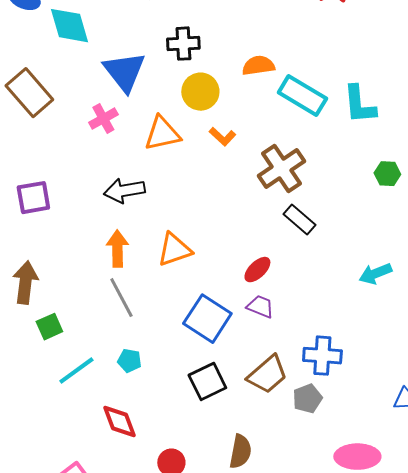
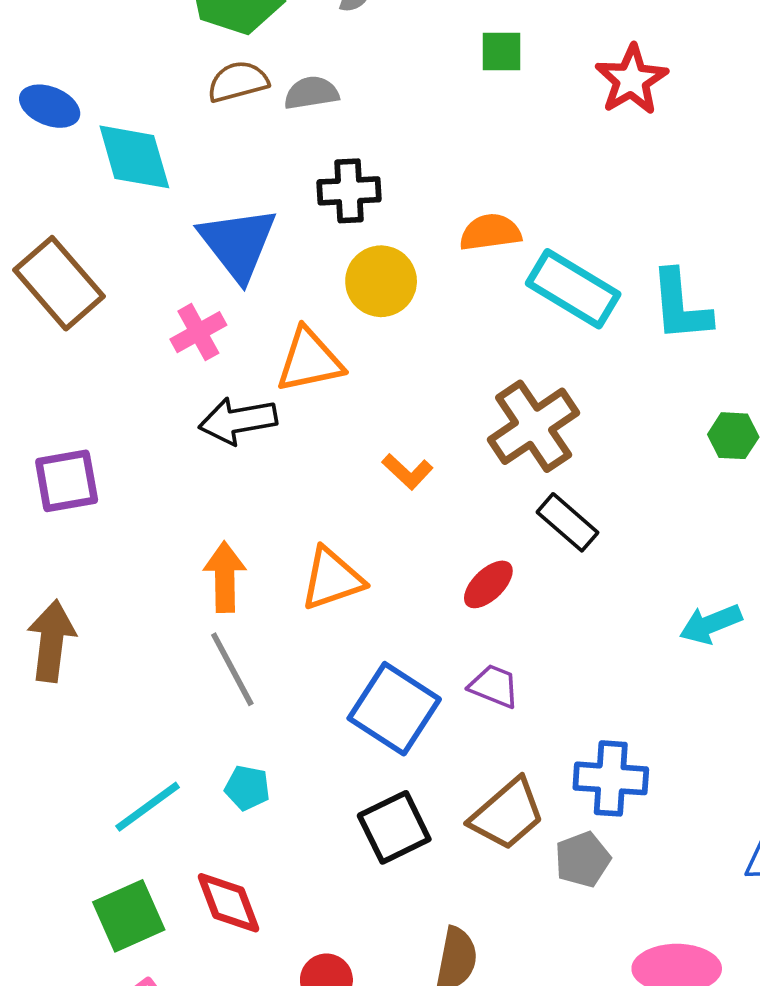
orange L-shape: (222, 137) -> (407, 471), moved
black arrow: (124, 191) -> (238, 421), moved
red ellipse: (257, 270) -> (488, 584), moved
green square: (49, 327) -> (129, 916), moved, size x1.4

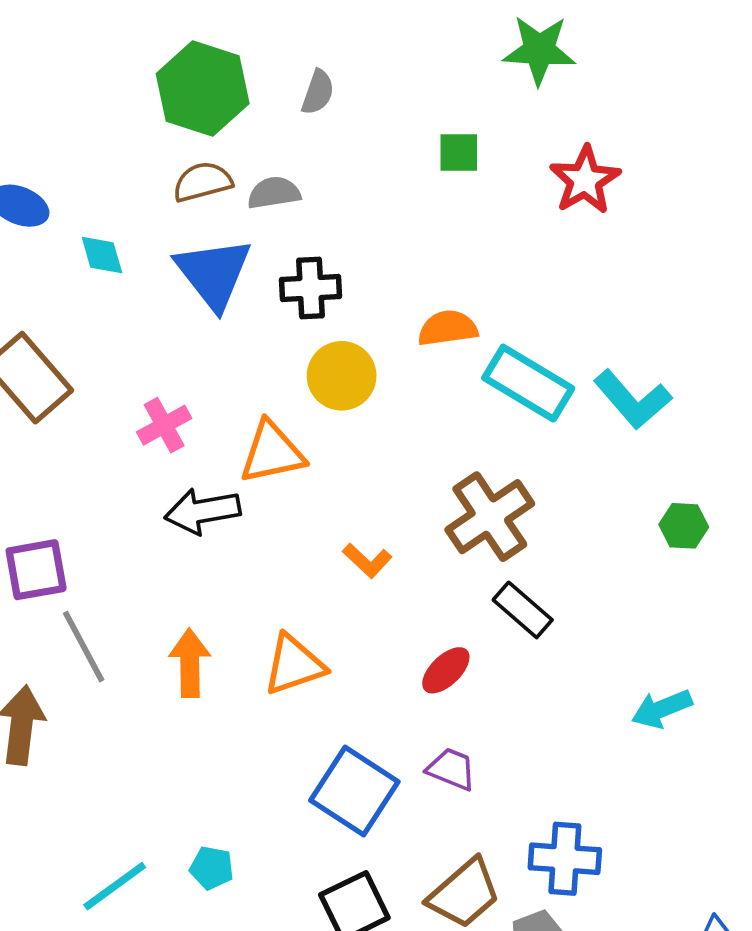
cyan diamond: (134, 157) -> (102, 255), size x0.6
blue triangle: (238, 244) -> (214, 273), moved
cyan L-shape: (680, 306) -> (632, 400), turned -36
gray line: (232, 669) -> (84, 647), moved

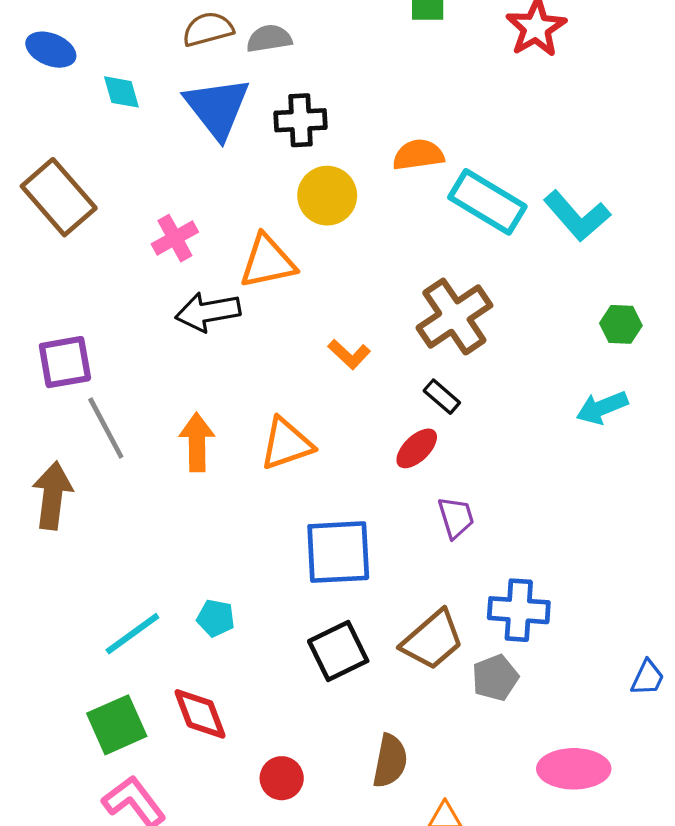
black rectangle: (523, 610) -> (442, 397), moved, size x0.7
cyan arrow: (662, 709) -> (602, 408), moved
purple trapezoid: (451, 769) -> (456, 518), moved, turned 51
blue square: (354, 791) -> (338, 552), turned -36

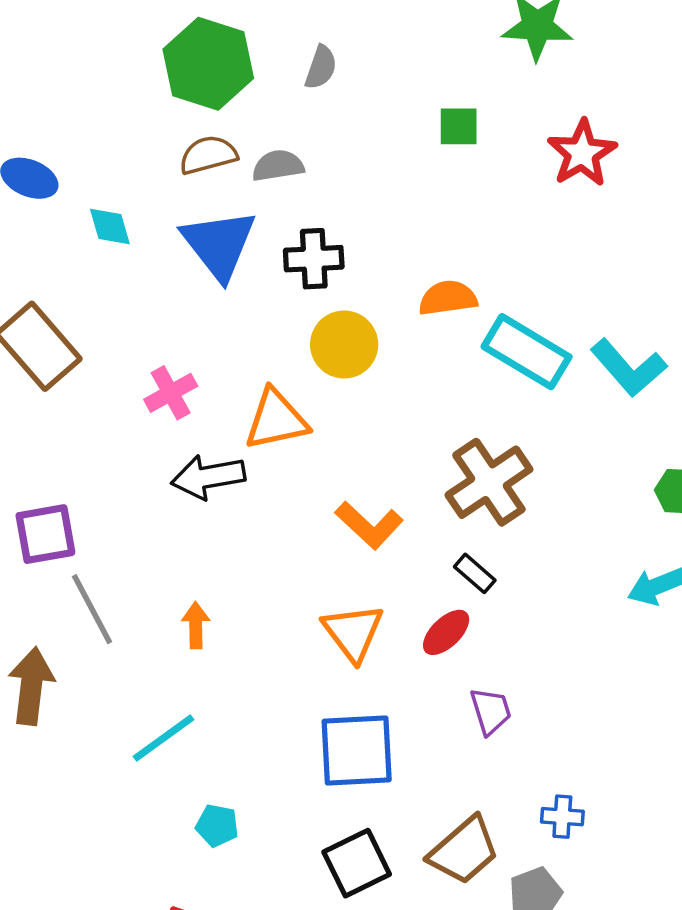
orange L-shape: (349, 354) -> (369, 525), size x1.4
orange arrow: (197, 442) -> (196, 625), size x0.7
orange triangle: (286, 444) -> (353, 632), moved, turned -48
blue cross: (519, 610) -> (562, 817), size x0.6
cyan line: (132, 634) -> (164, 738), moved

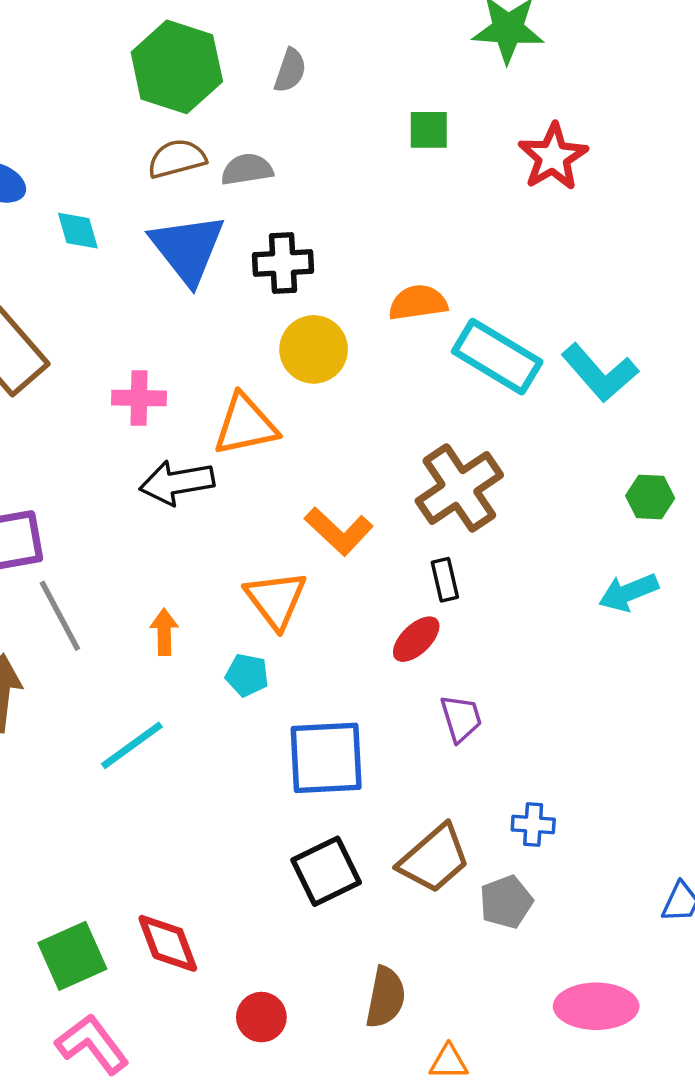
pink cross: (171, 393) -> (139, 398), turned 30
black rectangle: (475, 573) -> (445, 580), turned 36
orange triangle: (353, 632) -> (276, 600), moved
cyan pentagon: (217, 826) -> (247, 675), moved

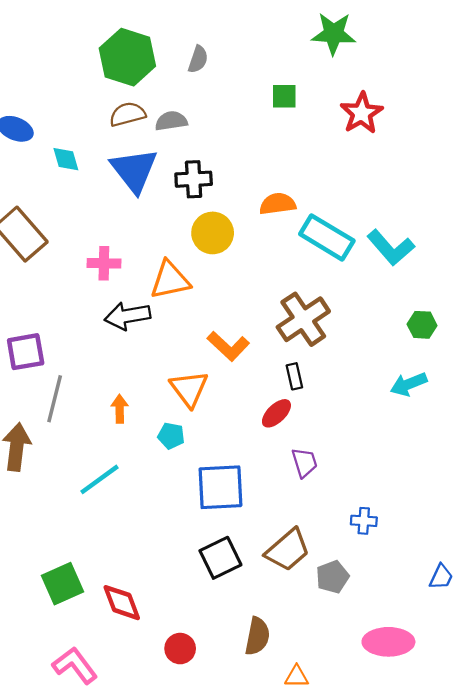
gray line: (60, 616) -> (55, 399), turned 42
blue cross: (533, 825) -> (364, 521), moved
green square: (72, 956) -> (62, 584), moved

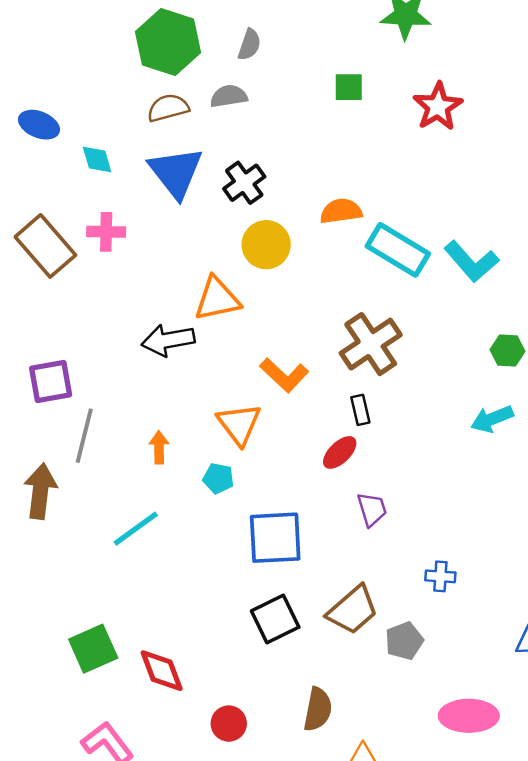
gray semicircle: (171, 121) -> (229, 96), moved
black cross: (194, 179) -> (244, 183), turned -33
pink cross: (104, 263) -> (106, 232), moved

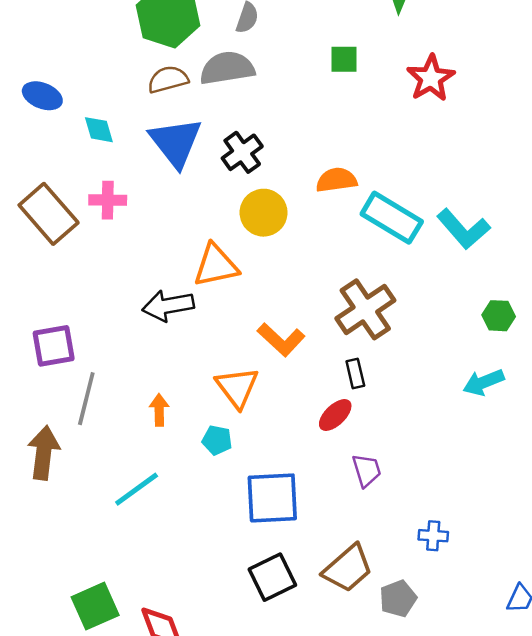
gray semicircle: (229, 96) -> (227, 68), size x1.5

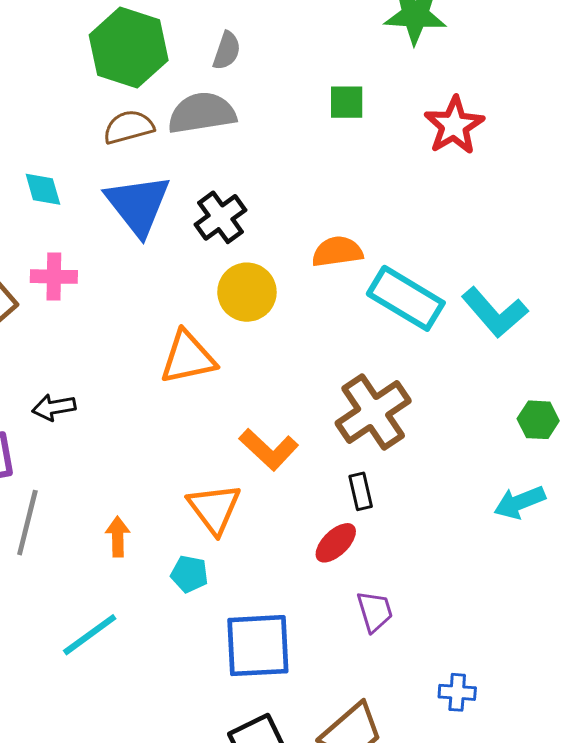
black arrow: (168, 306) -> (54, 407), moved, size x0.7

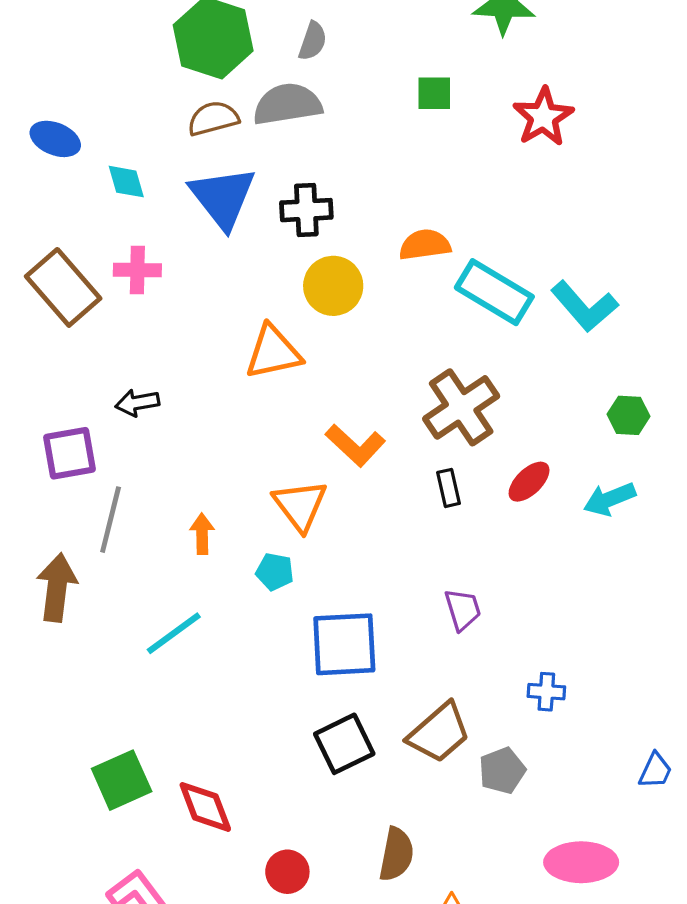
black cross: (221, 217) -> (306, 210), turned 33
red ellipse: (336, 543) -> (529, 482), moved

